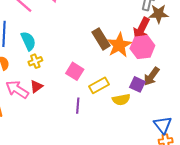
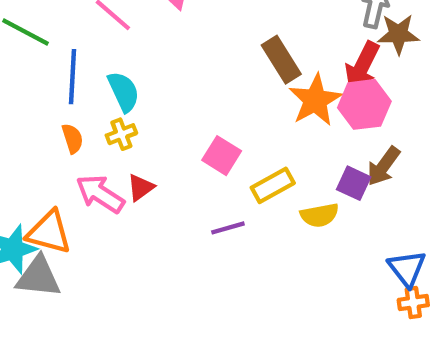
brown rectangle: (101, 39) -> (281, 60), moved
yellow cross: (35, 61) -> (121, 134), moved
purple line: (78, 106) -> (228, 228), turned 70

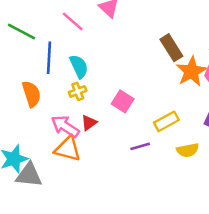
orange semicircle: (72, 138) -> (31, 94), moved, size x1.5
pink square: (222, 156) -> (123, 101), moved
yellow semicircle: (320, 215) -> (188, 150), moved
orange triangle: (49, 232) -> (68, 149), moved

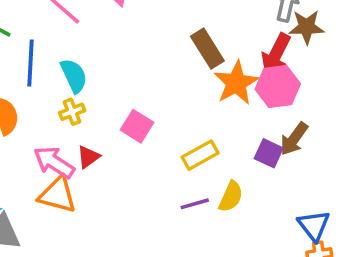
purple line: (140, 146) -> (195, 204), moved
yellow semicircle: (188, 150) -> (231, 197), turned -55

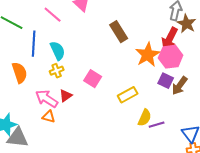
brown star: (307, 27) -> (187, 24), turned 30
brown rectangle: (207, 49) -> (119, 32), moved
purple square: (269, 153) -> (166, 81), moved
orange triangle: (58, 195) -> (49, 117), size x0.6
purple line: (195, 204) -> (157, 125), moved

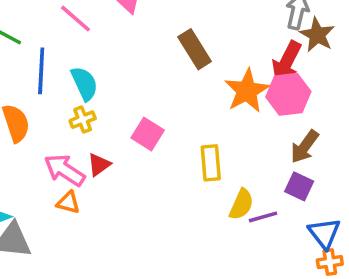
purple square: (166, 81) -> (299, 186), moved
yellow rectangle: (128, 95) -> (211, 163), turned -66

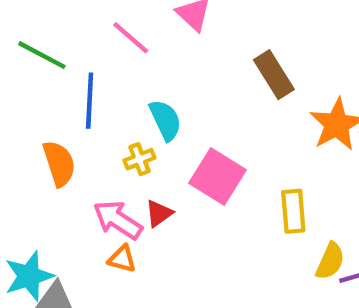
cyan semicircle: (84, 83) -> (165, 120), moved
pink square: (148, 134) -> (217, 176), size x1.4

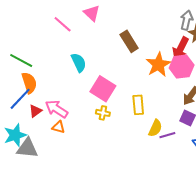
green line: (42, 55) -> (21, 61), moved
blue line: (90, 101) -> (20, 99), moved, turned 40
yellow cross: (139, 159) -> (103, 113), moved, turned 32
red triangle: (159, 213) -> (35, 111), moved

